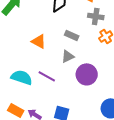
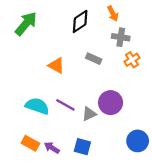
gray triangle: (68, 56) -> (89, 114), moved

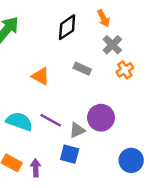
gray cross: (121, 37) -> (112, 45), turned 36
blue square: (82, 147) -> (70, 154), moved
purple arrow: (52, 148) -> (36, 168), turned 56

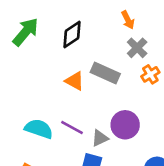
black diamond: (67, 27) -> (72, 35), moved
gray rectangle: (82, 69) -> (105, 73), size x1.5
orange triangle: (41, 76) -> (75, 81), moved

